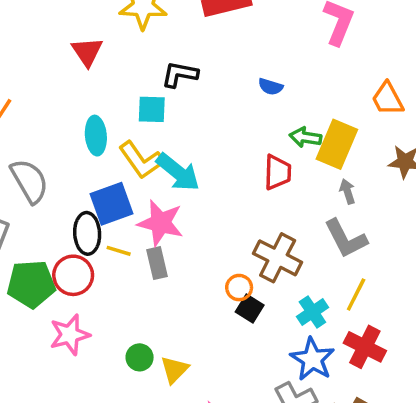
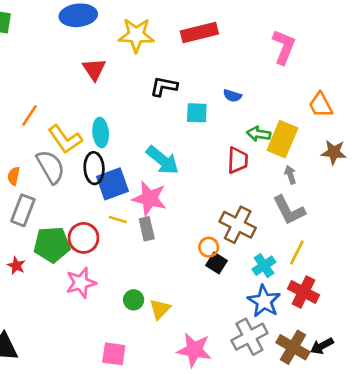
cyan square: (152, 109) -> (197, 113), moved
yellow L-shape: (141, 160) -> (65, 139), moved
black ellipse: (87, 233) -> (94, 168), moved

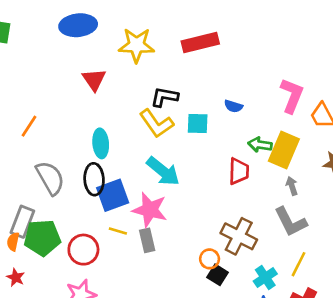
pink L-shape: (284, 47) -> (292, 96), moved
yellow L-shape: (65, 139) -> (156, 123), moved
orange semicircle: (14, 176) -> (13, 242), moved
green pentagon: (52, 245) -> (42, 238), moved

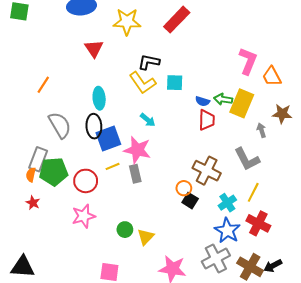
red rectangle: (200, 42) -> (177, 20), turned -32
blue semicircle: (233, 106) -> (202, 101), moved
cyan arrow: (163, 171) -> (148, 120), size x0.6
gray arrow: (292, 186) -> (261, 130), moved
yellow line: (118, 231) -> (113, 166), turned -40

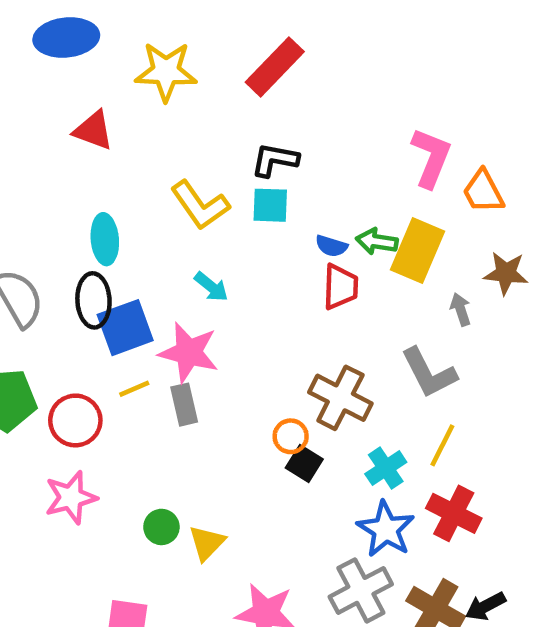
red triangle: (94, 49) -> (93, 130), turned -36
black L-shape: (149, 62) -> (275, 160), moved

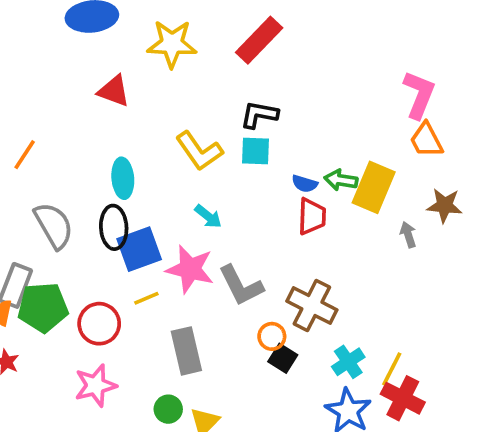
pink L-shape: (431, 158) -> (419, 95), moved
gray L-shape: (429, 373) -> (241, 285), moved
gray rectangle: (184, 405) -> (186, 351), moved, size x1.4
yellow line: (442, 445) -> (392, 369), moved

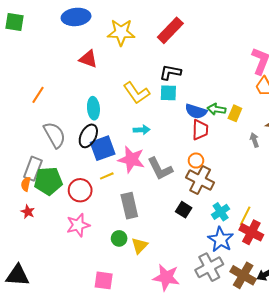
blue semicircle: (305, 184) -> (196, 111), size x1.5
yellow rectangle: (374, 187) -> (235, 113), size x0.6
cyan arrow: (208, 216) -> (142, 130), turned -42
black ellipse: (114, 227) -> (88, 136), turned 30
orange circle: (272, 336) -> (196, 161), moved

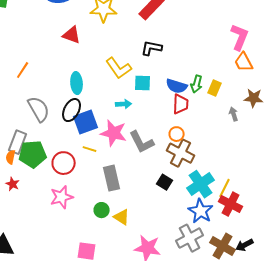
cyan square: (168, 93) -> (143, 83), moved
green arrow: (216, 109) -> (197, 84), turned -84
yellow line: (107, 176) -> (90, 149), turned 40
cyan cross: (221, 212) -> (201, 184), size x1.5
yellow triangle: (140, 246) -> (122, 217), turned -42

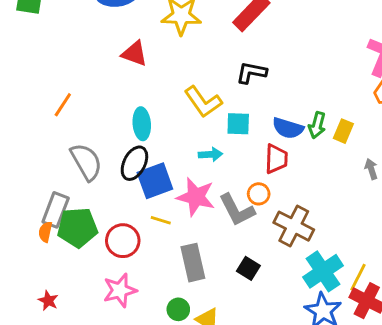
red trapezoid: (181, 104) -> (276, 159), moved
orange circle: (177, 134) -> (259, 194), moved
black square: (165, 182) -> (248, 268), moved
red star: (13, 184) -> (48, 301), moved

